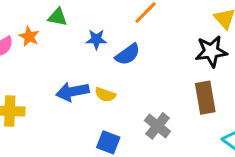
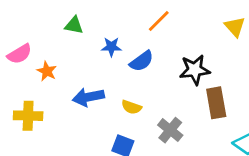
orange star: (29, 36) -> (47, 71), moved
black star: (211, 51) -> (195, 70), moved
yellow semicircle: (105, 95) -> (131, 107), moved

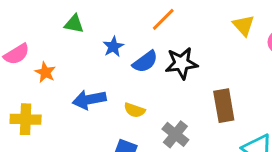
blue star: (111, 47) -> (113, 47), turned -30
black star: (195, 70) -> (181, 63), moved

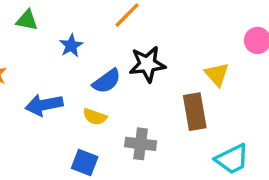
yellow triangle: (243, 25) -> (217, 74), moved
blue semicircle: (145, 62) -> (107, 81), moved
gray cross: (175, 134) -> (141, 144), turned -32

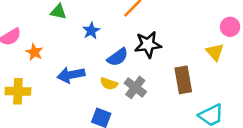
yellow triangle: (217, 74) -> (215, 52), moved
gray cross: (141, 144) -> (135, 87), moved, turned 30

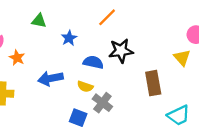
blue semicircle: (118, 57) -> (93, 62), turned -132
gray cross: (135, 87) -> (102, 103), moved

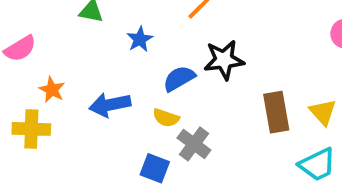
orange star: (17, 58) -> (52, 90), moved
yellow triangle: (182, 58) -> (323, 112), moved
blue semicircle: (93, 62) -> (179, 79), turned -42

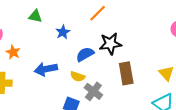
orange star: (52, 90) -> (13, 52), moved
brown rectangle: (276, 112) -> (126, 73), moved

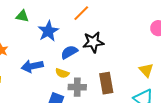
blue star: (63, 32) -> (48, 31), size x1.5
brown rectangle: (126, 73) -> (106, 83), moved
gray cross: (93, 91) -> (77, 87), turned -36

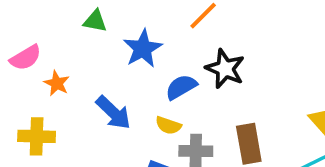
black star: (93, 42) -> (225, 69), turned 30
blue arrow: (32, 66) -> (113, 113), turned -125

